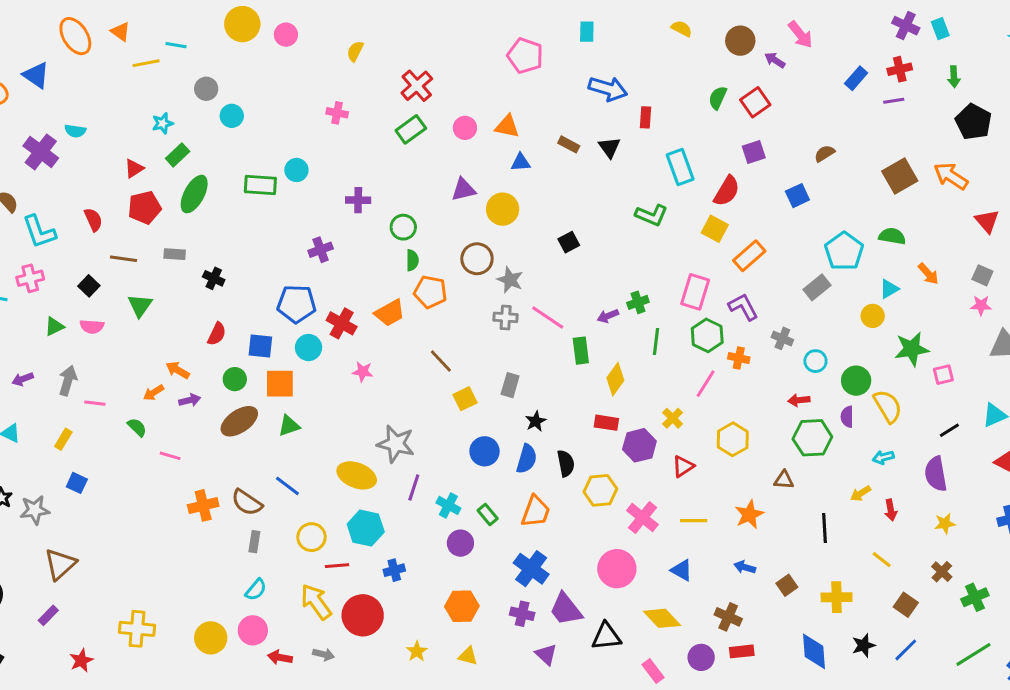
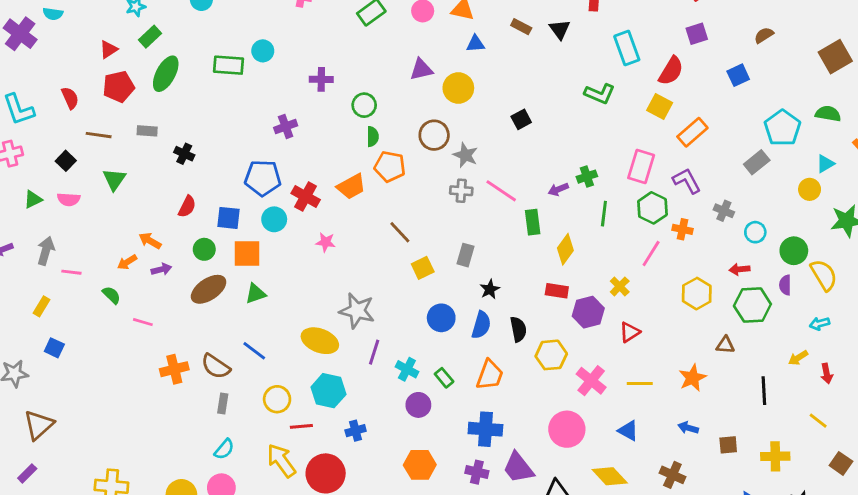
yellow hexagon: (733, 439) -> (697, 294), moved
blue cross: (531, 569) -> (485, 429), turned -32
brown square: (787, 585) -> (728, 445), turned 30

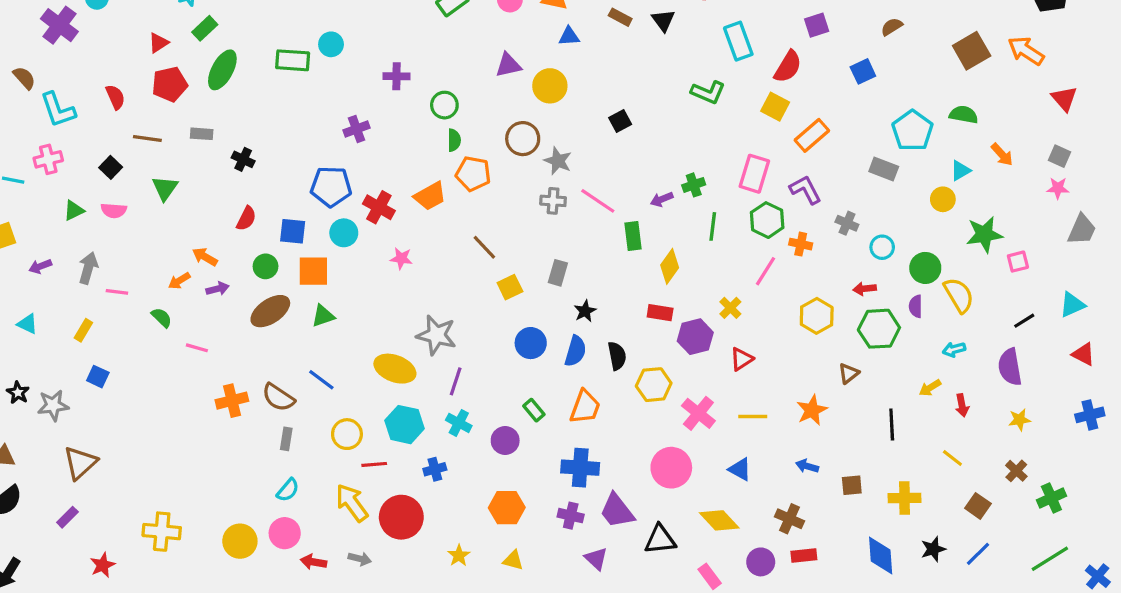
gray rectangle: (757, 162) -> (884, 169), turned 60
brown triangle: (725, 345) -> (849, 373), turned -42
cyan cross: (407, 369) -> (459, 423), moved

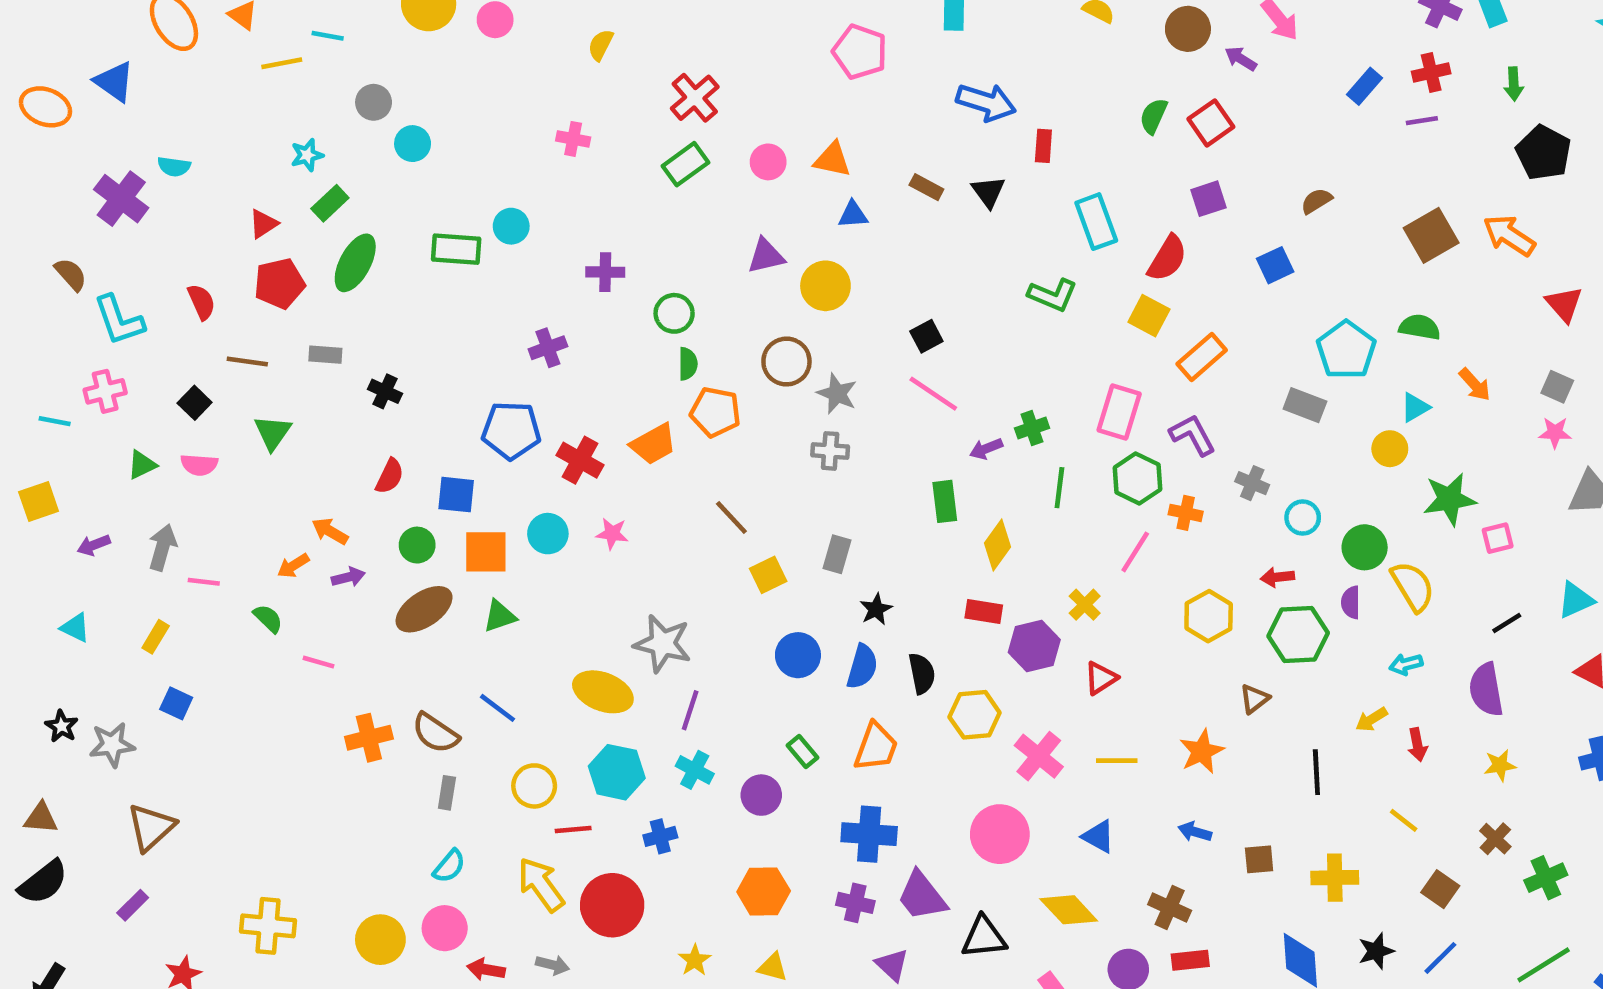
pink line: (598, 201) -> (933, 394), moved
cyan circle: (344, 233) -> (548, 534), moved

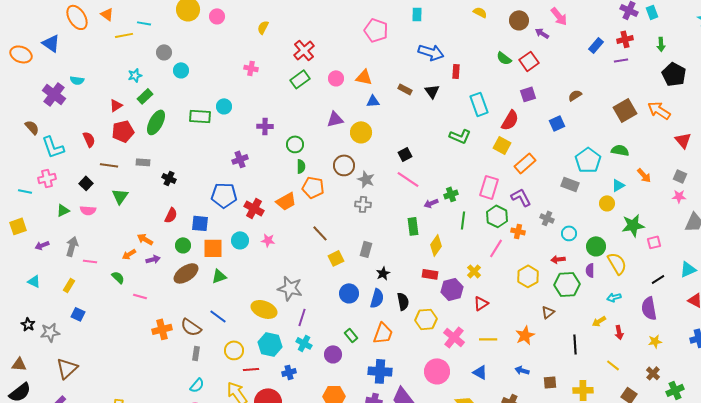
green semicircle: (1154, 116) -> (504, 58), turned -77

